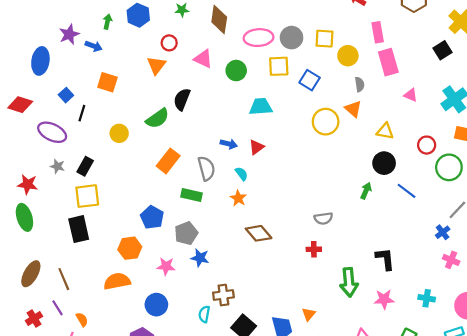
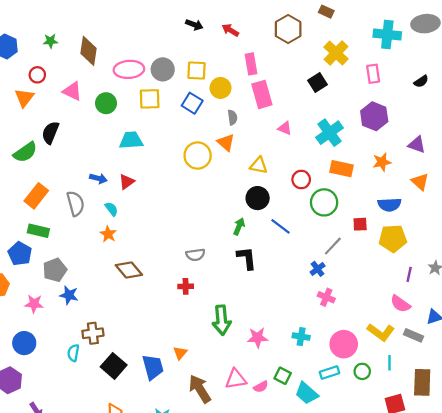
blue square: (310, 80) -> (192, 103), moved
green rectangle: (191, 195) -> (38, 231), moved
black L-shape: (385, 259) -> (247, 258), moved

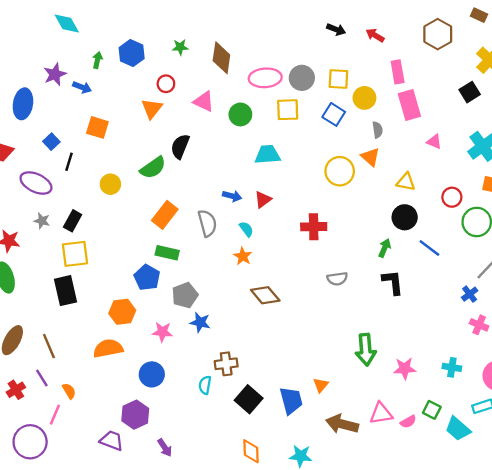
red cross: (186, 286) -> (314, 227), moved, size x1.5
brown arrow: (200, 389) -> (342, 424), turned -44

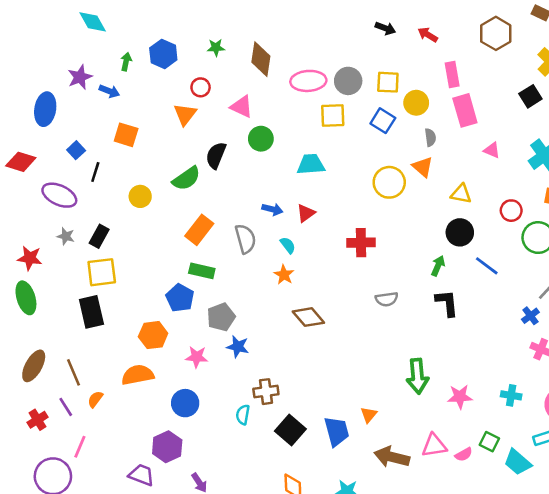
green circle: (240, 114) -> (261, 139), moved
orange semicircle: (69, 391) -> (95, 399), moved, turned -112

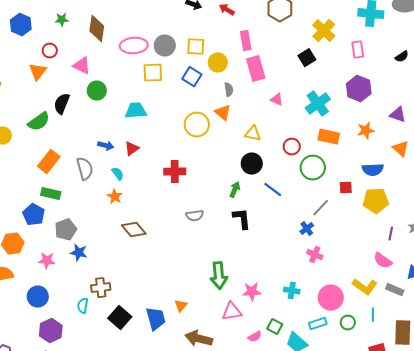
pink triangle: (434, 445) -> (232, 312), moved
purple hexagon: (167, 447) -> (51, 331), moved

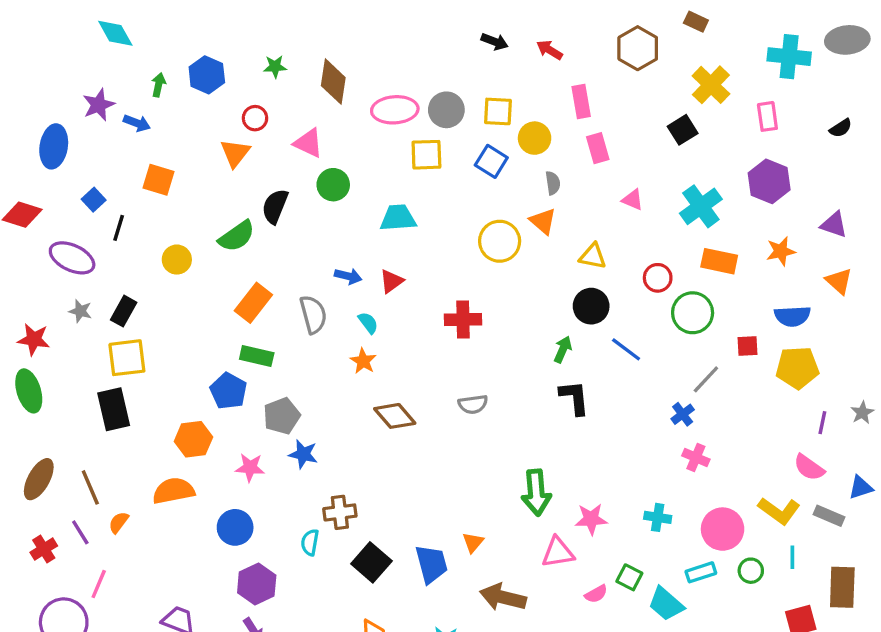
pink rectangle: (256, 69) -> (598, 148), size x0.7
gray semicircle: (195, 216) -> (473, 404), moved

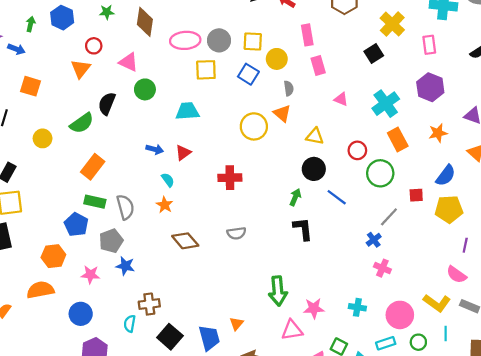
orange rectangle: (719, 261) -> (398, 140), turned 50
gray semicircle: (313, 314) -> (125, 207), moved
blue semicircle: (792, 316) -> (446, 175), turned -50

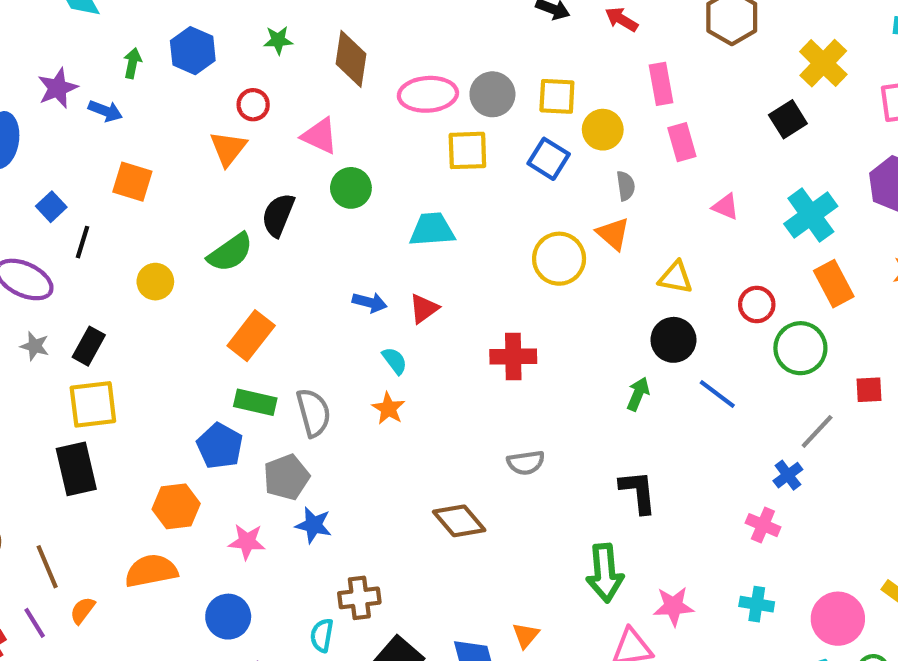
black L-shape: (303, 229) -> (638, 492), moved
brown diamond: (185, 241) -> (459, 521), moved
pink cross: (382, 268) -> (763, 525), moved

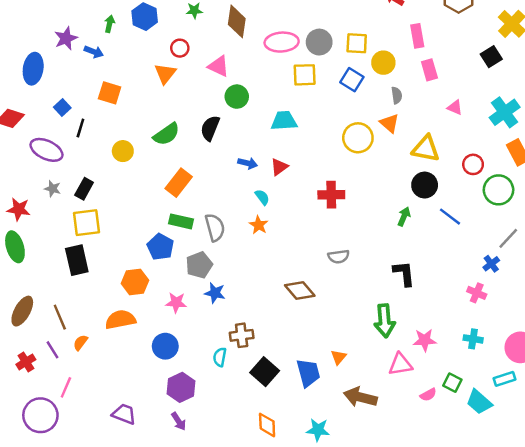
black semicircle: (278, 215) -> (210, 128), moved
yellow triangle: (676, 277) -> (426, 149), size x1.4

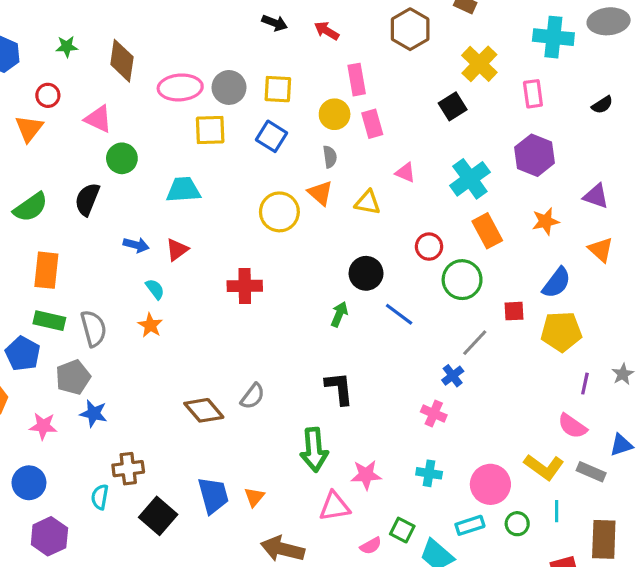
yellow circle: (383, 63) -> (335, 114), moved
yellow triangle: (426, 149) -> (368, 202), moved, size x0.7
orange rectangle: (179, 183) -> (46, 270), turned -32
gray semicircle: (339, 257) -> (253, 396), moved, turned -45
blue trapezoid: (308, 373) -> (213, 495), moved

